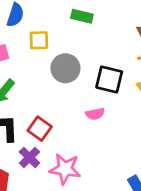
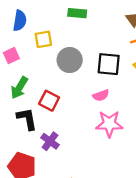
red square: (40, 129) -> (49, 101), moved
pink star: (65, 169) -> (109, 124), moved

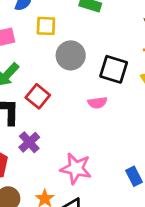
pink star: (109, 124) -> (76, 169), moved

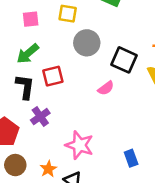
red square: (38, 96) -> (53, 76), turned 30
pink semicircle: (97, 103) -> (106, 88), turned -35

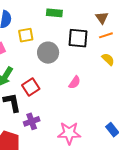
black square: (124, 60) -> (78, 38), moved
purple cross: (40, 117) -> (32, 121), turned 35

